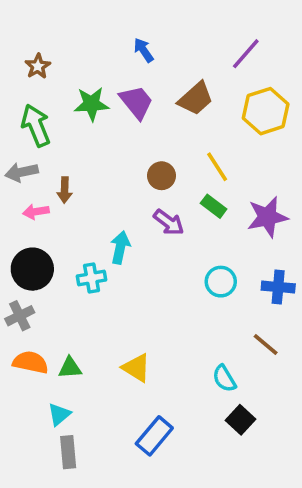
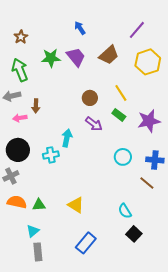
brown line: (266, 344) -> (147, 183), moved

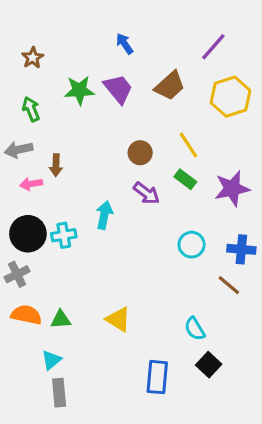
green arrow: (20, 70) -> (31, 109), size x0.7
cyan cross: (51, 155) -> (64, 235), moved
blue rectangle: (86, 243) -> (157, 377), moved, turned -35

